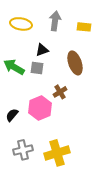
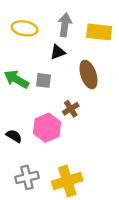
yellow rectangle: (84, 27) -> (99, 32), size x1.5
black triangle: (42, 50) -> (58, 52), moved
black semicircle: (12, 115) -> (14, 136), turned 80

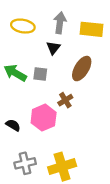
black triangle: (58, 52) -> (53, 48), turned -32
brown ellipse: (88, 75) -> (82, 69), turned 50

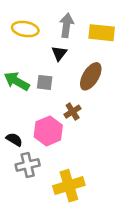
gray cross: (25, 163) -> (28, 165), moved

